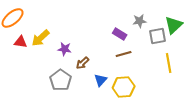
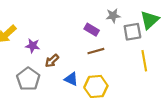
blue triangle: (101, 80) -> (71, 79), turned -48

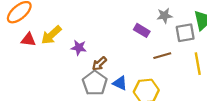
brown line: (96, 51) -> (162, 56), moved
gray pentagon: (28, 79) -> (95, 83), moved

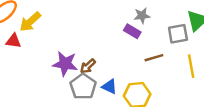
gray star: (165, 16) -> (142, 16), moved
yellow arrow: (51, 35) -> (30, 22), moved
purple star: (79, 48) -> (65, 64), moved, size x1.5

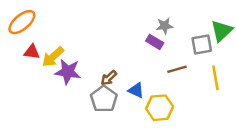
yellow arrow: (30, 22) -> (53, 57), moved
purple star: (65, 64) -> (68, 72), moved
blue triangle: (109, 87) -> (136, 90), moved

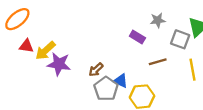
gray star: (165, 26) -> (158, 20), moved
gray square: (202, 44) -> (180, 39), turned 30
gray pentagon: (104, 99) -> (106, 89), moved

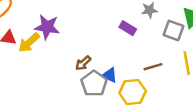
brown line: (158, 62) -> (153, 67), moved
purple star: (59, 64) -> (47, 27), moved

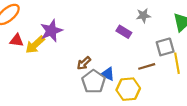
purple star: (47, 27) -> (51, 31), turned -30
gray square: (174, 31) -> (165, 47), moved, turned -36

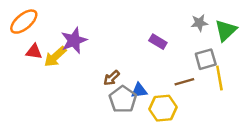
gray star: (143, 15) -> (199, 23), moved
blue triangle: (108, 74) -> (139, 91), turned -32

